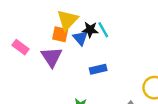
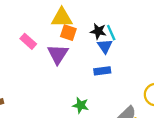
yellow triangle: (67, 20) -> (62, 18), moved, turned 40
blue triangle: (80, 38) -> (105, 46), moved

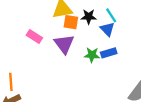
black star: (98, 31) -> (89, 17), moved
green star: (81, 105) -> (92, 55), moved

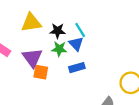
orange square: (71, 22) -> (41, 72), moved
green star: (92, 55) -> (59, 49), moved

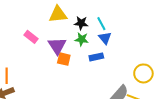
blue triangle: (76, 44) -> (105, 38), moved

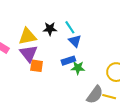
yellow triangle: (58, 14) -> (27, 36), moved
green star: (82, 39) -> (78, 68), moved

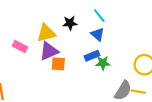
cyan line: (70, 27) -> (99, 16), moved
purple triangle: (29, 53) -> (49, 51), turned 48

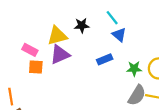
blue triangle: (98, 34) -> (119, 35), moved
green star: (103, 63) -> (134, 69), moved
orange square: (58, 64) -> (36, 67), moved

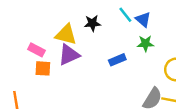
blue triangle: (119, 35) -> (143, 19), moved
yellow triangle: (57, 36) -> (66, 34), turned 30
green star: (134, 69) -> (145, 44), moved

